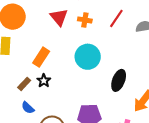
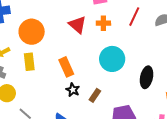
orange rectangle: (41, 57) -> (66, 67), turned -48
brown rectangle: (24, 84) -> (95, 95), moved

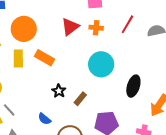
red triangle: (77, 25) -> (70, 27), turned 36
orange rectangle: (66, 67) -> (44, 58), moved, turned -42

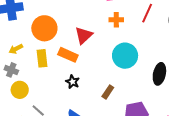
red triangle: (70, 27) -> (84, 35), moved
black star: (59, 91) -> (73, 82), moved

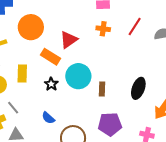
cyan circle: (125, 56) -> (78, 76), moved
yellow rectangle: (42, 58) -> (22, 73), moved
brown rectangle: (108, 92) -> (102, 89), moved, turned -40

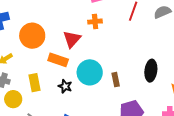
orange cross: (103, 29) -> (95, 22), moved

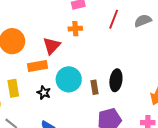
orange rectangle: (58, 60) -> (37, 66), turned -30
black ellipse: (151, 71) -> (116, 80), moved

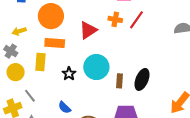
red line: (114, 19) -> (136, 20), moved
orange rectangle: (37, 66) -> (55, 43), moved

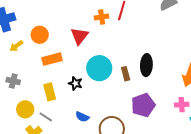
orange circle: (51, 16) -> (40, 35), size x0.7
yellow arrow: (19, 31) -> (16, 46), moved
yellow rectangle: (40, 62) -> (50, 92), moved
yellow circle: (16, 72) -> (25, 109), moved

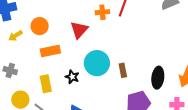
black ellipse: (146, 65) -> (158, 78), moved

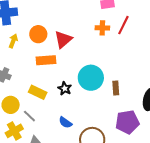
red triangle: (79, 30) -> (63, 39), moved
yellow arrow: (15, 36) -> (13, 41), turned 136
yellow rectangle: (46, 84) -> (38, 92), turned -60

